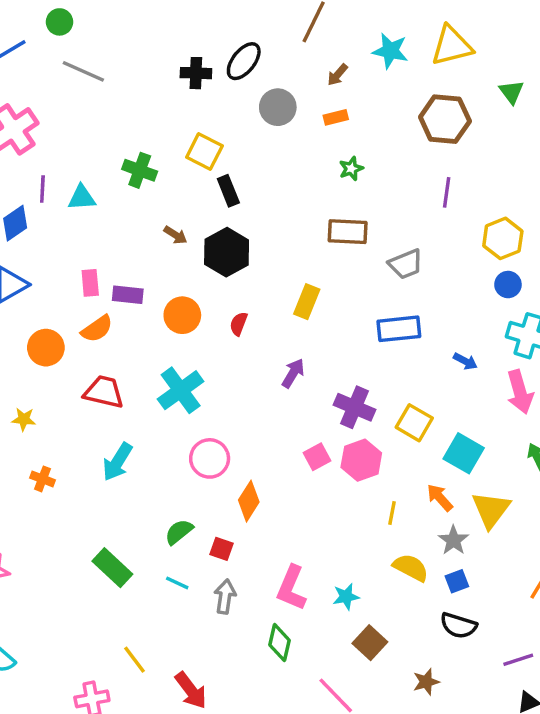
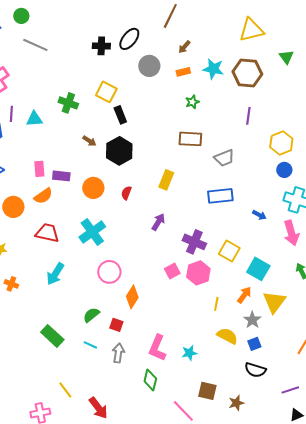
cyan star: (390, 51) -> (213, 69), moved
orange arrow: (440, 498) -> (244, 295), turned 78
brown square: (370, 643) -> (207, 391), moved, turned -30

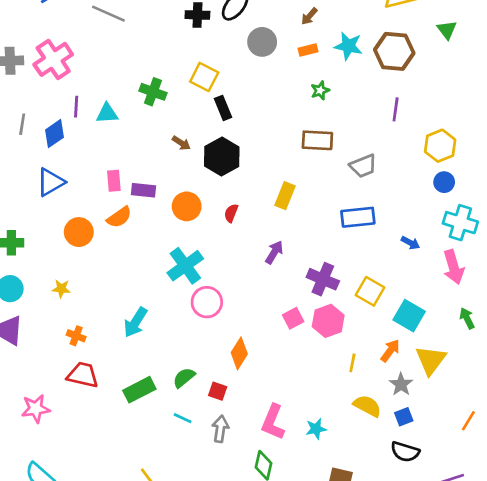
red trapezoid: (47, 233) -> (83, 375), moved
pink circle: (109, 272) -> (207, 302), moved
green rectangle: (52, 336) -> (139, 390), moved, turned -70

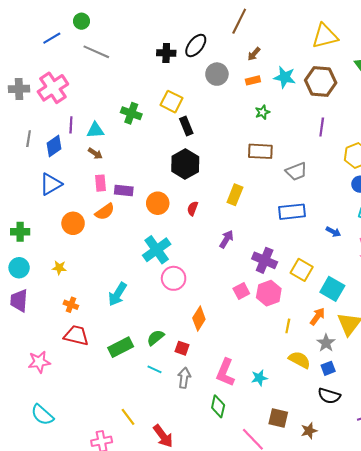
brown arrow: (181, 143) -> (95, 153), moved

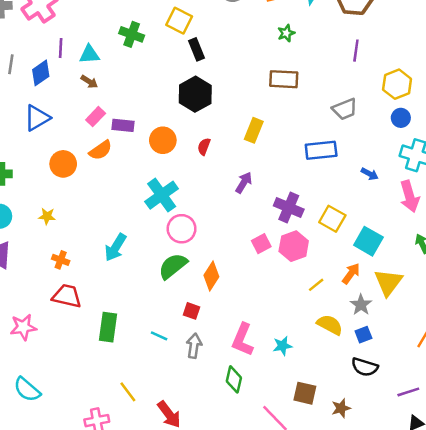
gray trapezoid: (296, 171) -> (345, 109), moved
pink rectangle: (101, 183) -> (96, 117), turned 49
yellow line: (288, 326) -> (316, 285), turned 40
green semicircle: (156, 338) -> (173, 266), moved, size x1.4
green rectangle: (121, 347) -> (108, 327), moved, turned -55

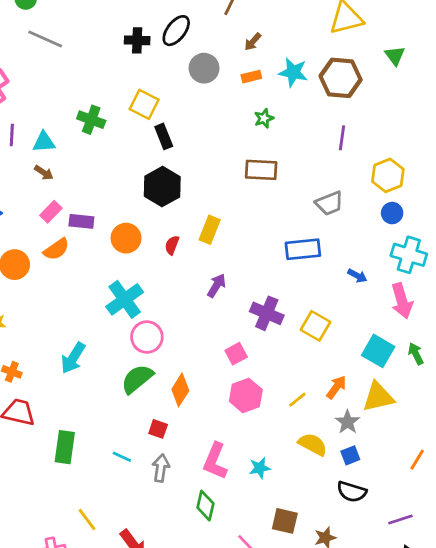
yellow rectangle: (254, 130) -> (210, 230), moved
cyan square: (368, 241) -> (378, 351), moved
pink hexagon: (294, 246) -> (246, 396), moved
yellow triangle: (388, 282) -> (378, 397), turned 40

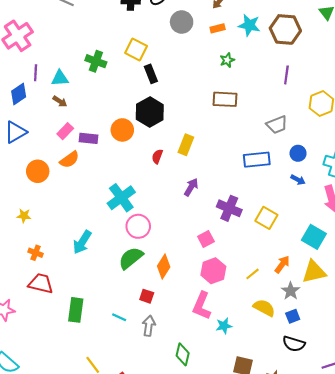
blue circle: (392, 213) -> (298, 153), moved
orange circle: (126, 238) -> (122, 130), moved
pink L-shape: (215, 461) -> (202, 306), moved

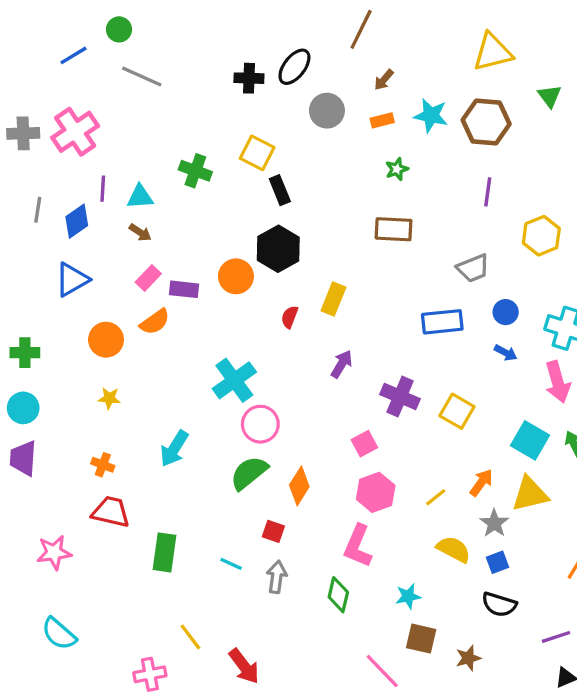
yellow star: (24, 216) -> (109, 398), moved
cyan star: (224, 326) -> (408, 596), moved
green diamond: (183, 354) -> (338, 595), moved

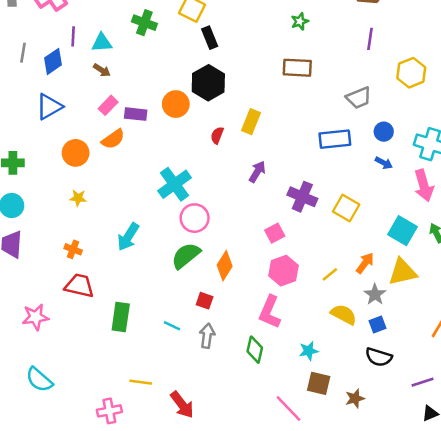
yellow line: (190, 637) -> (141, 382), turned -45

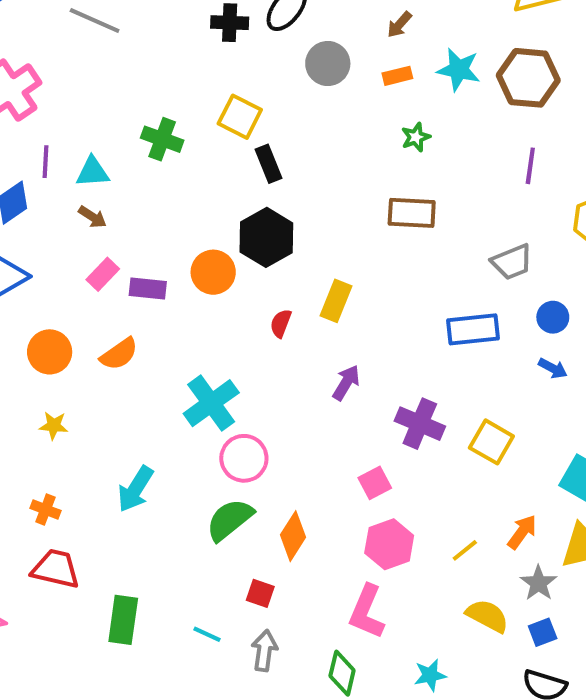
orange semicircle: (113, 139) -> (119, 354), moved

